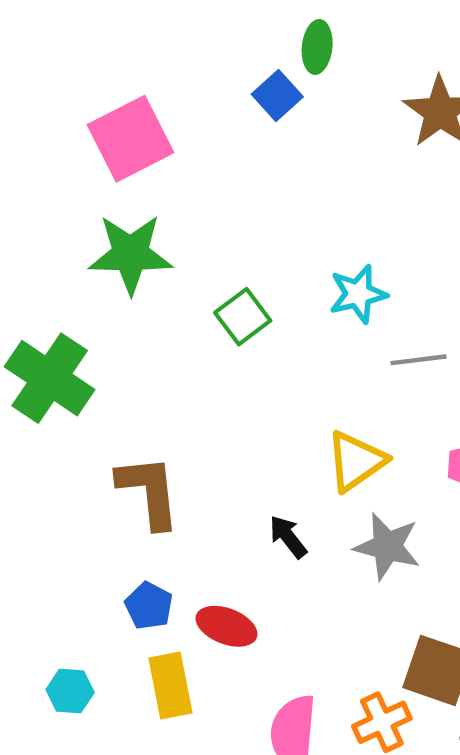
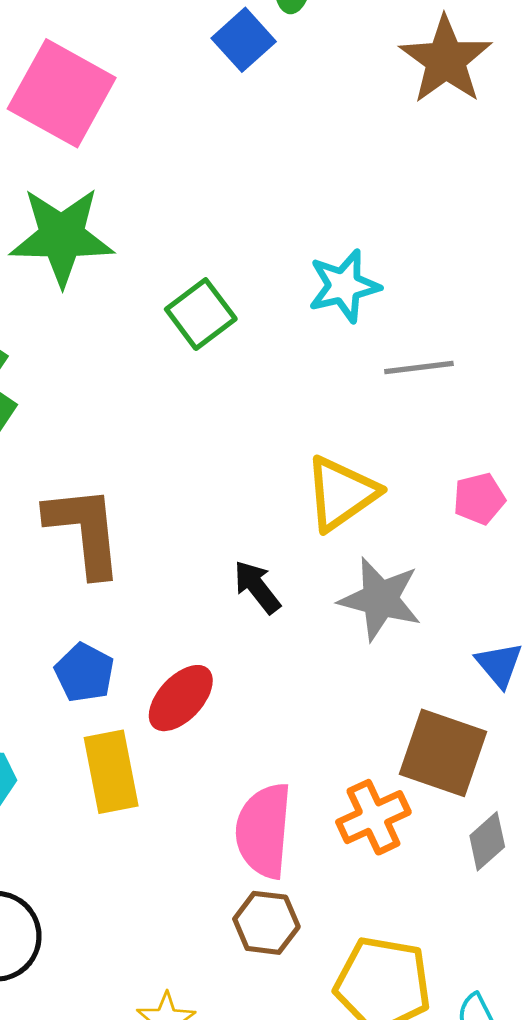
pink square: (130, 139) -> (62, 93), turned -34
red ellipse: (227, 626) -> (181, 698), turned -68

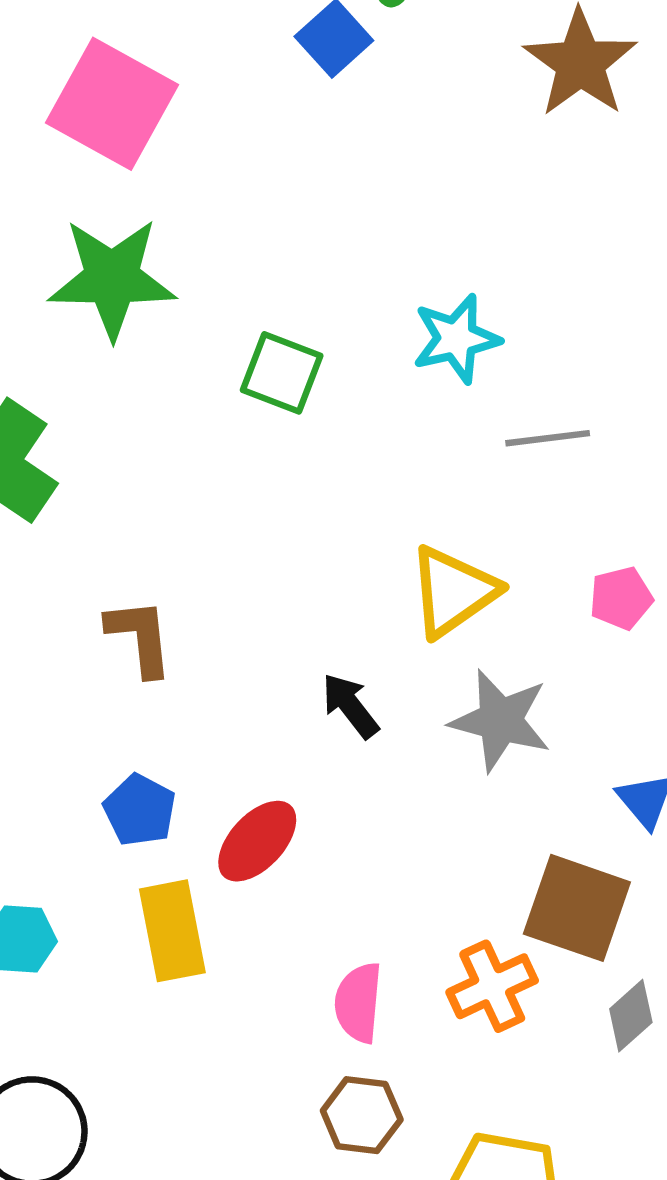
green square: (201, 314) -> (282, 373), turned -32
brown L-shape: (84, 531) -> (140, 637), size x0.7
pink semicircle: (264, 831) -> (358, 1003), size x0.7

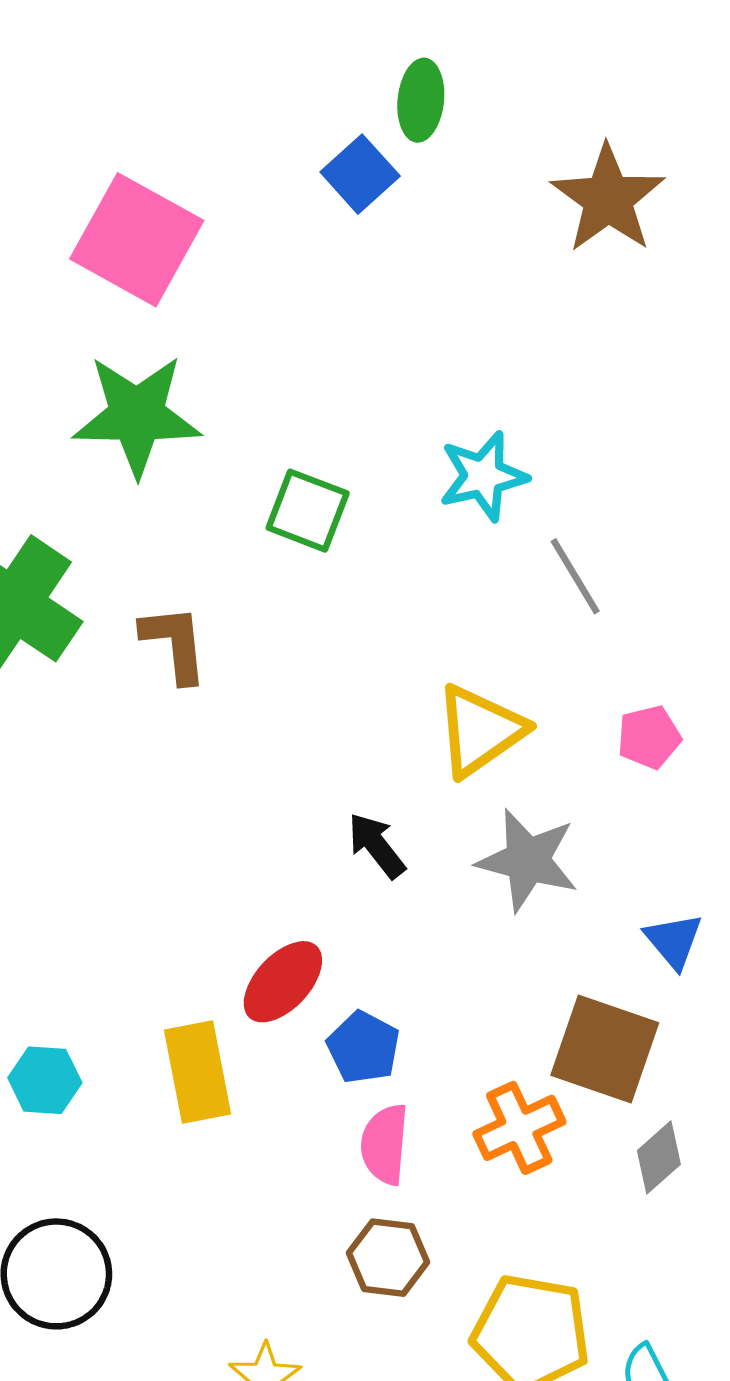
gray line: (548, 438) -> (575, 576), turned 66
brown L-shape: (140, 637) -> (175, 644), moved
blue pentagon: (140, 810) -> (363, 1047), moved

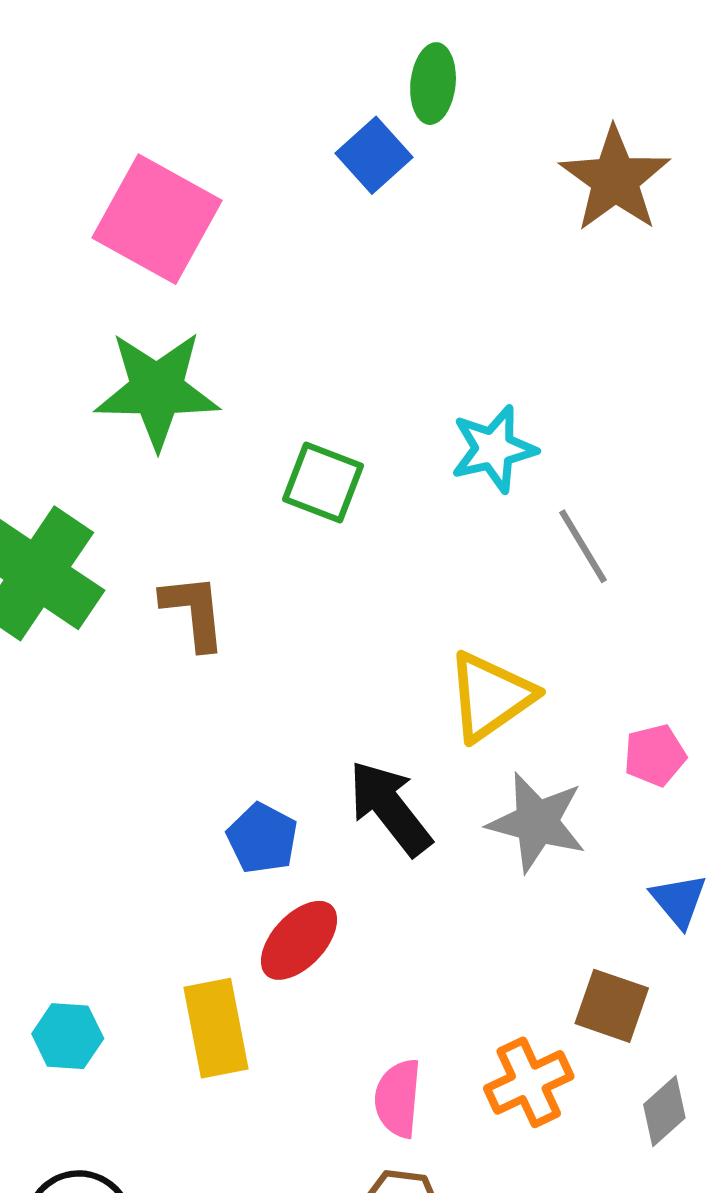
pink pentagon: (649, 737) -> (655, 755), moved
black arrow: (376, 845) -> (390, 808), size x1.5
blue pentagon: (363, 1047) -> (262, 838), moved
brown square: (605, 1049) -> (612, 1006), size x0.7

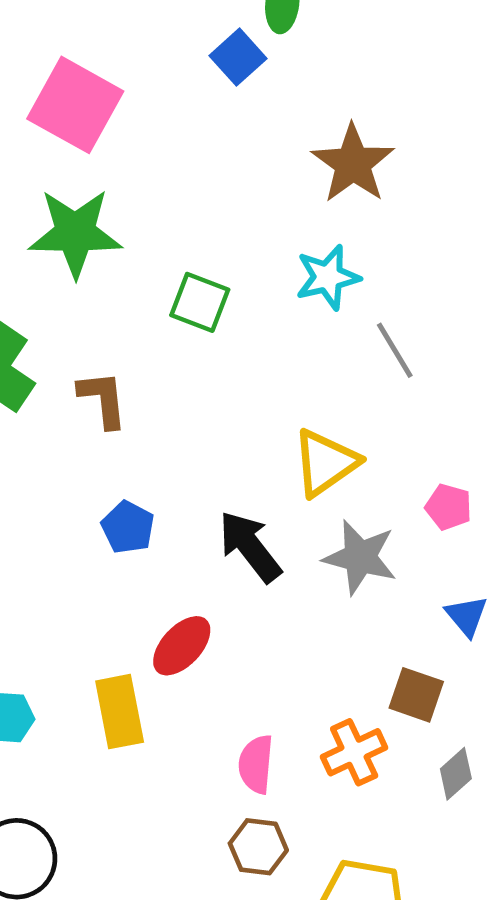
brown star: (615, 179) -> (353, 164), moved
pink pentagon: (655, 755) -> (449, 507), turned 30
blue pentagon: (262, 838) -> (128, 527), moved

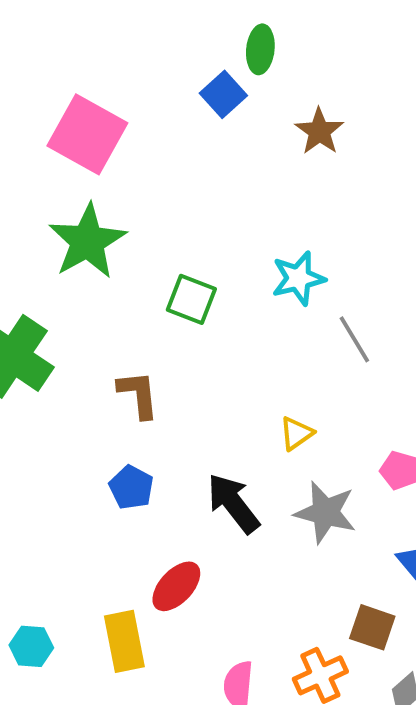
brown star: (353, 164) -> (319, 131), moved, size x0.7
green star: (75, 233) -> (87, 241), turned -30
brown L-shape: (103, 399) -> (138, 394), moved
yellow triangle: (325, 463) -> (296, 433), size x0.6

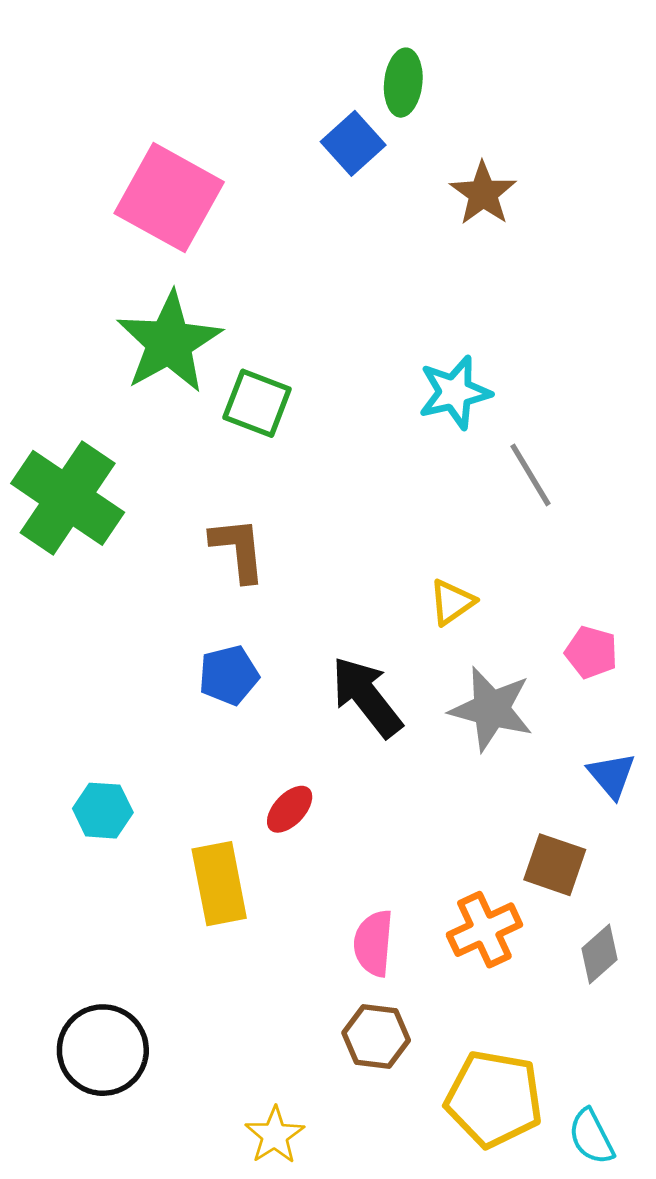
green square: (191, 299) -> (257, 403), moved
blue pentagon: (131, 487) -> (229, 675), turned 30
red ellipse: (176, 586) -> (290, 809), size x0.7
cyan hexagon: (31, 646) -> (103, 811), moved

